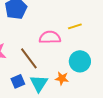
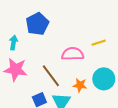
orange star: (62, 78) -> (80, 85), moved

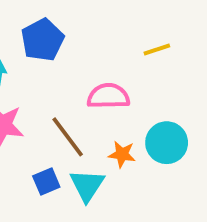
yellow line: (99, 43) -> (157, 50), moved

